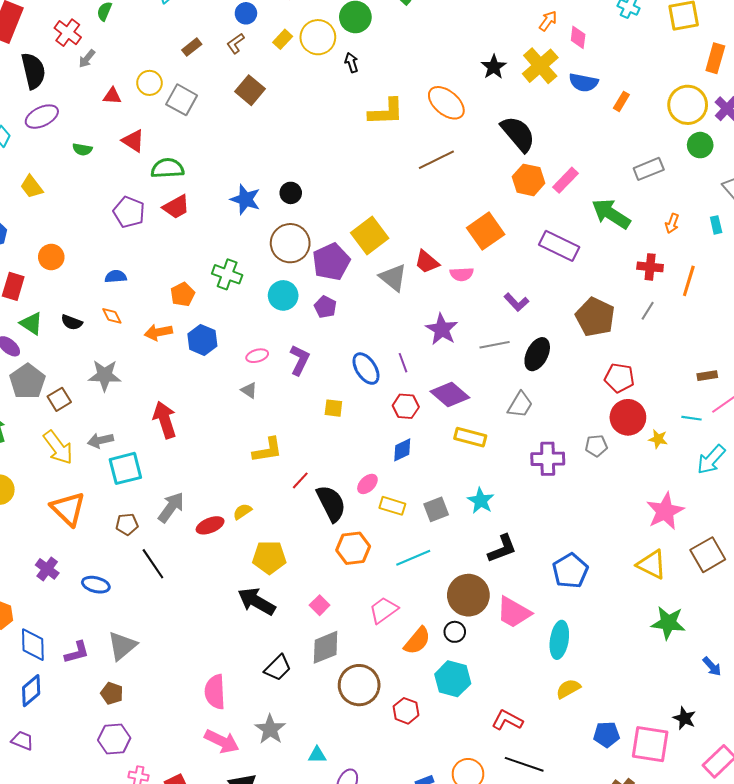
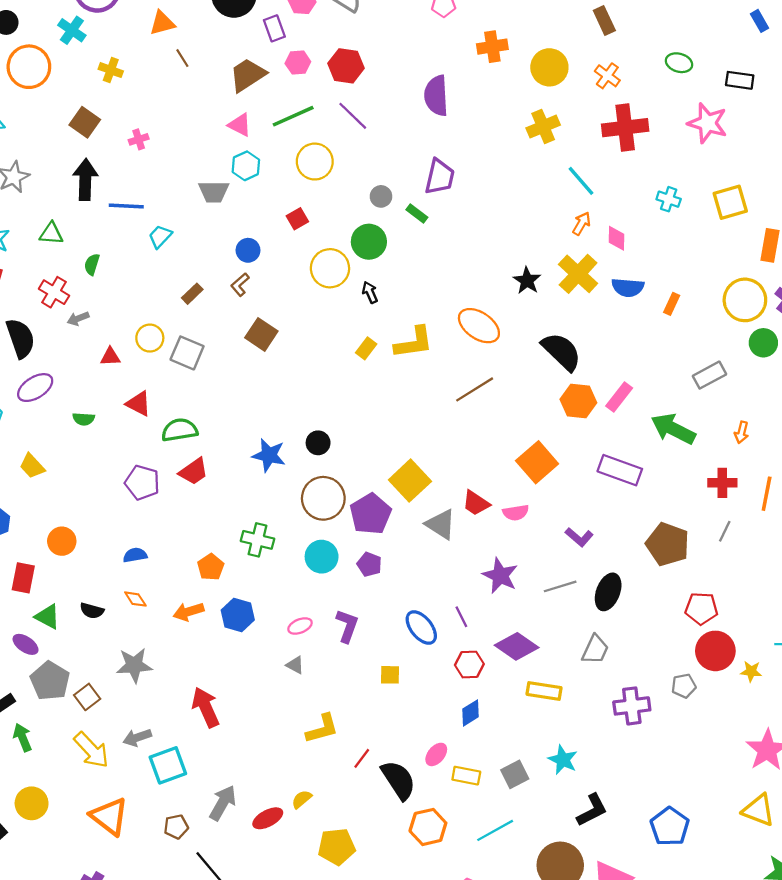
yellow rectangle: (283, 39) -> (366, 348), moved
gray arrow: (87, 59) -> (78, 319), turned 36

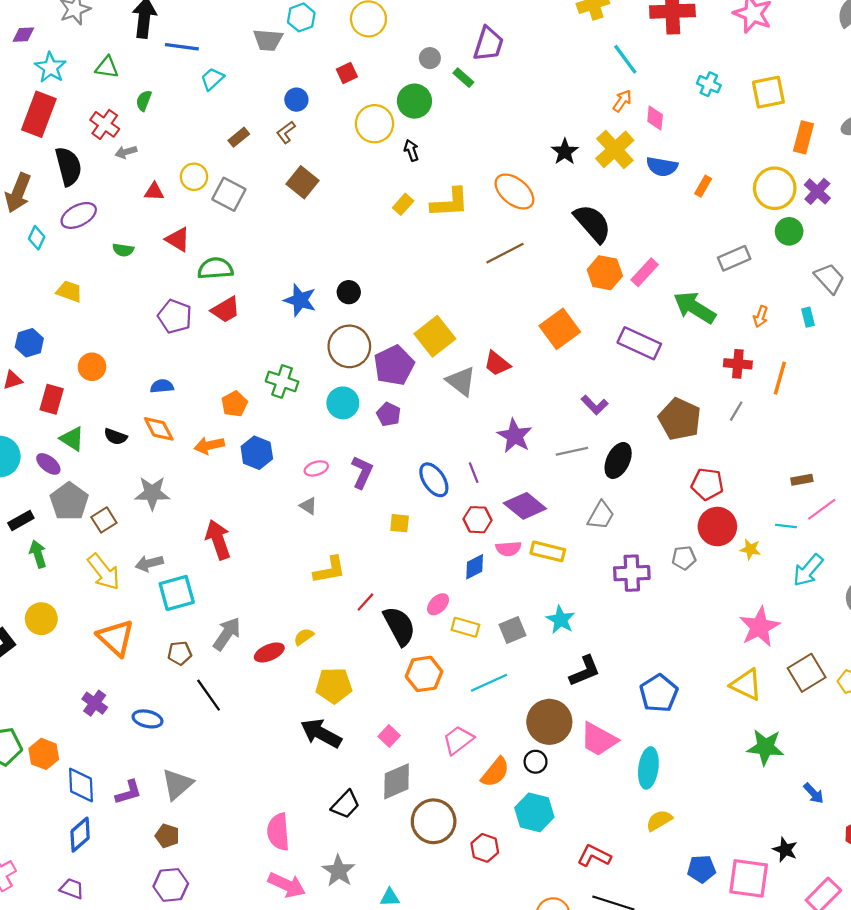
yellow trapezoid: (32, 466) -> (69, 291), turned 148
pink semicircle: (516, 513) -> (508, 549), moved
orange diamond: (135, 599) -> (159, 429), size x1.4

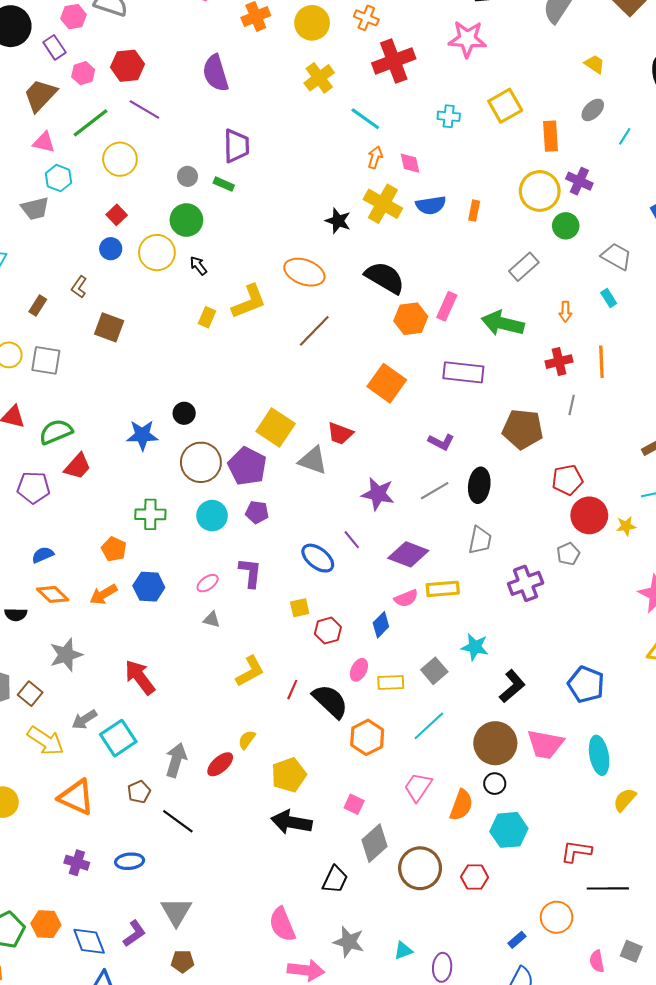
blue circle: (296, 100) -> (111, 249), moved
red hexagon: (478, 520) -> (328, 631), moved

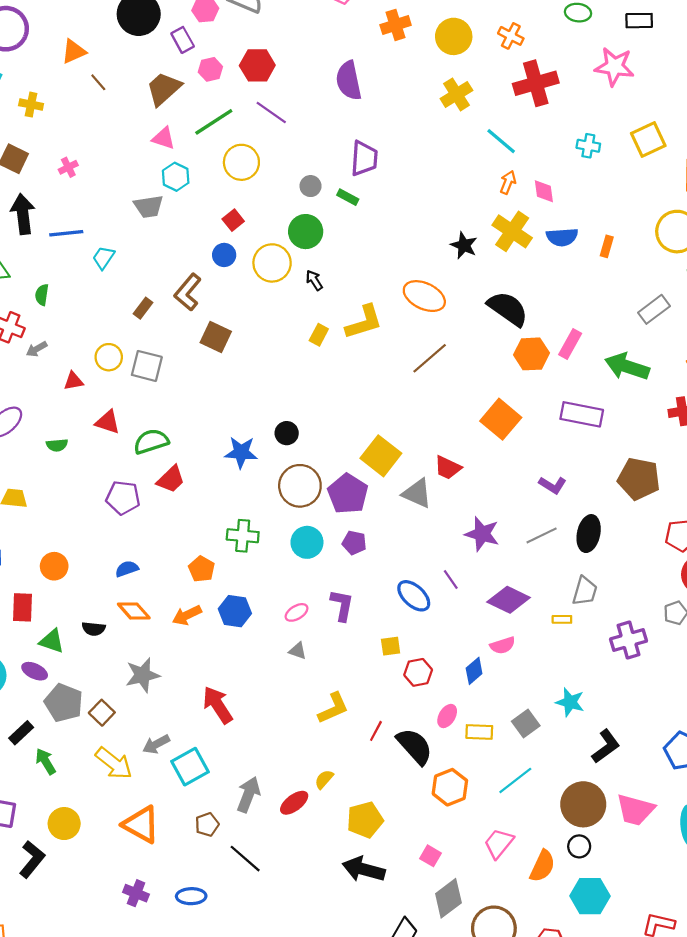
brown L-shape: (79, 287) -> (188, 292), size x1.6
yellow rectangle: (443, 589) -> (562, 619), moved, size x0.6

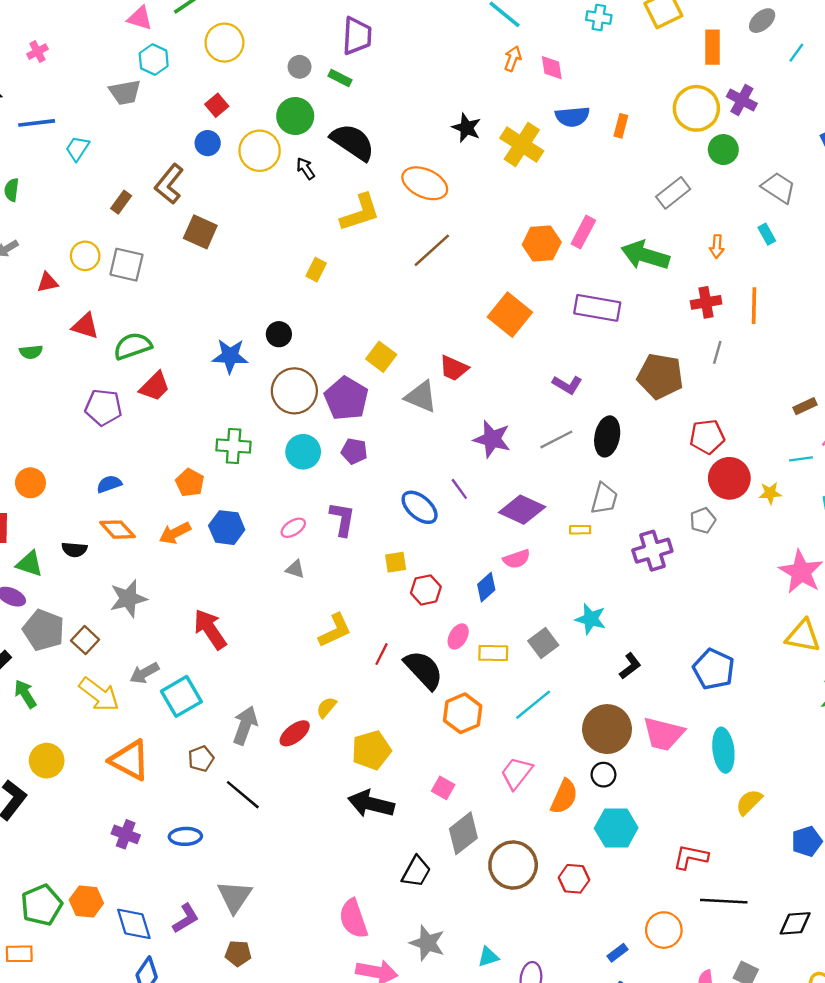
yellow cross: (512, 231) -> (522, 145), moved
black semicircle: (508, 309) -> (353, 142), moved
yellow rectangle: (319, 335) -> (316, 270), moved
yellow square: (381, 456) -> (381, 357), size x0.7
black L-shape: (606, 746) -> (630, 666), size x0.7

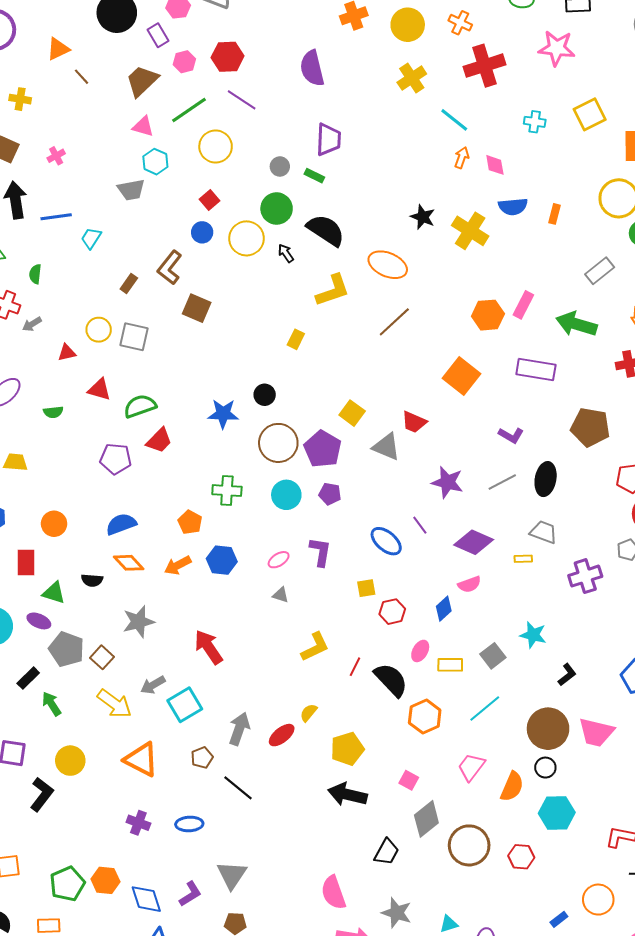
blue semicircle: (109, 484) -> (121, 524), size x1.4
gray trapezoid: (604, 499) -> (544, 532), turned -84

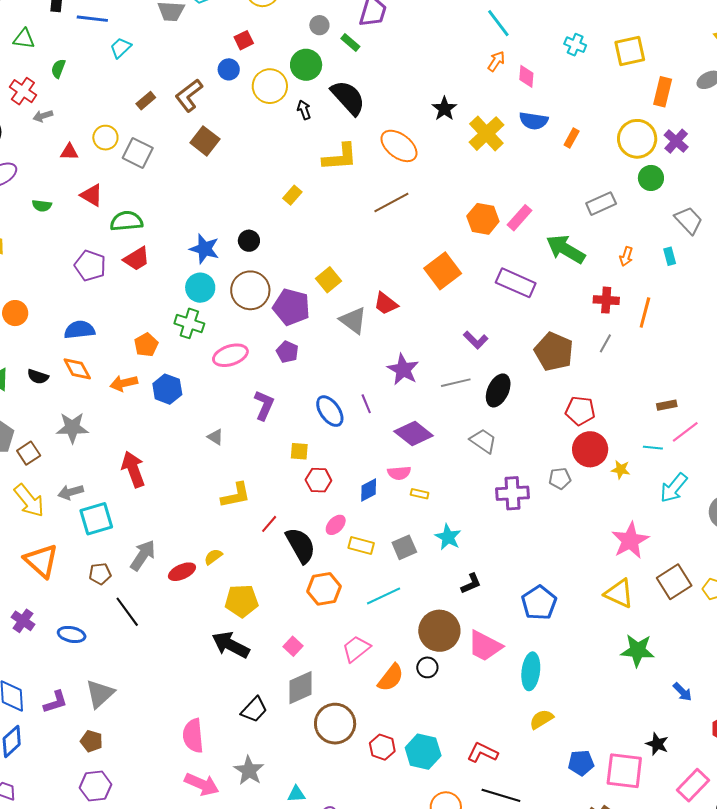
purple pentagon: (323, 449) -> (291, 307), turned -30
cyan circle: (286, 495) -> (200, 288), moved
yellow rectangle: (523, 559) -> (420, 494), moved
pink ellipse: (279, 560) -> (230, 355), moved, size x1.6
cyan hexagon: (557, 813) -> (423, 752), moved

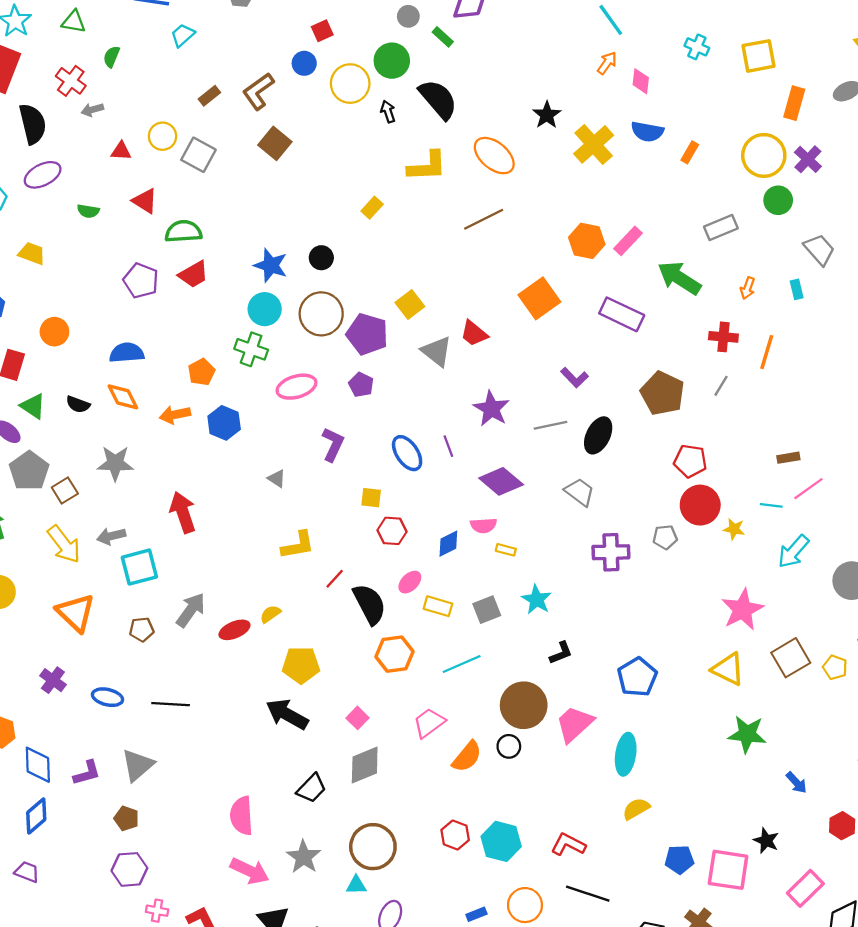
black line: (127, 612) -> (171, 704), moved, turned -52
pink trapezoid: (485, 646) -> (574, 724), turned 108
brown circle: (335, 724) -> (373, 847), moved

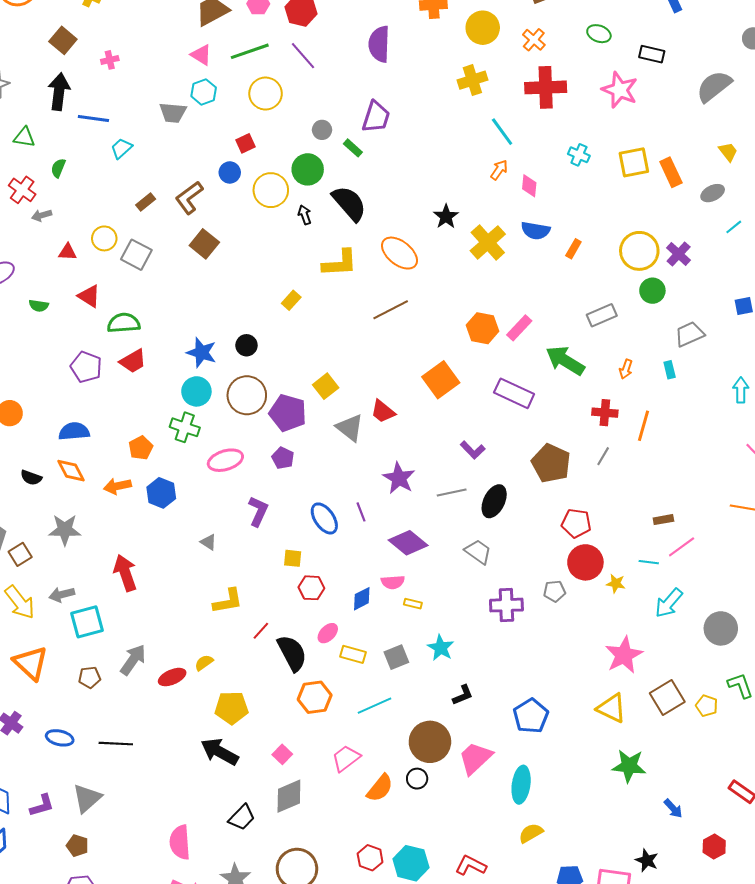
orange rectangle: (794, 103) -> (671, 172), moved, turned -40
gray trapezoid: (819, 250) -> (689, 334), turned -72

